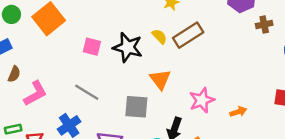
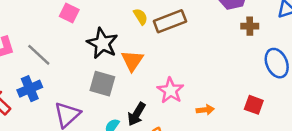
black star: (128, 47) -> (102, 43), moved
gray line: (87, 92) -> (39, 55), moved
pink star: (202, 100) -> (170, 91), turned -30

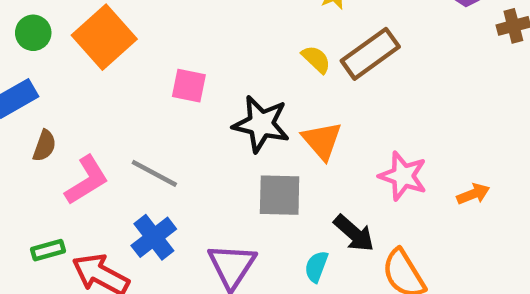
black arrow: (137, 114) -> (354, 233), turned -65

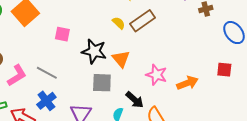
orange arrow: (473, 194) -> (187, 83), size x1.5

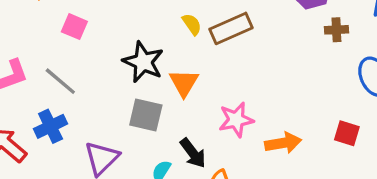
pink square: (62, 34) -> (74, 27), moved
pink star: (156, 75) -> (236, 120), turned 30

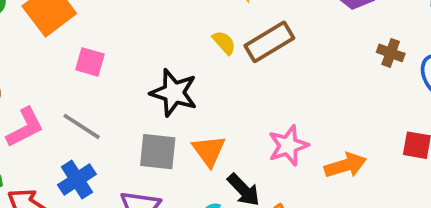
brown cross: (336, 30) -> (391, 53), moved, turned 30
orange triangle: (184, 83) -> (209, 151), moved
gray square: (146, 115) -> (158, 152), moved

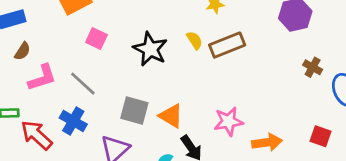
black star: (174, 93) -> (150, 49), moved
orange triangle: (209, 151) -> (171, 116), turned -32
blue cross: (77, 180) -> (73, 121), turned -36

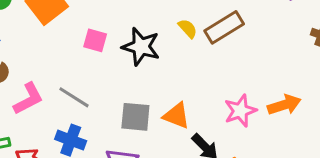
pink square: (96, 38) -> (95, 40), moved
orange arrow: (267, 142) -> (284, 105), moved

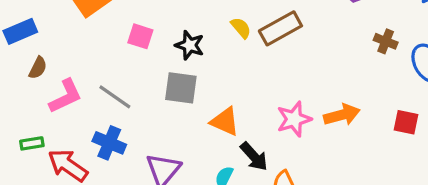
black star: (141, 47) -> (190, 45), size x0.7
gray square: (135, 117) -> (181, 88), moved

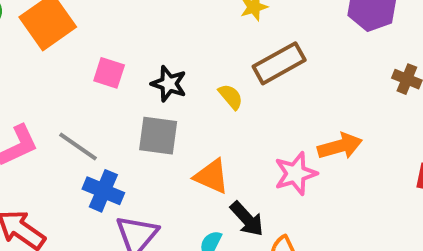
yellow semicircle: (241, 28) -> (231, 97), moved
orange arrow: (342, 115) -> (340, 146), moved
blue cross: (109, 143) -> (103, 191), moved

